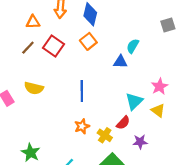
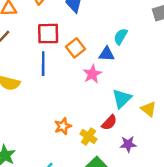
orange square: (88, 41) -> (75, 48), moved
red square: (53, 46) -> (48, 34), moved, turned -36
pink star: (160, 86) -> (92, 74), moved
blue line: (82, 91) -> (43, 64), moved

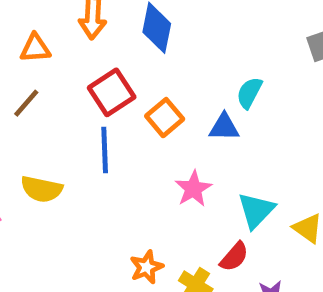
red square: (48, 34) -> (112, 92), turned -30
pink star: (92, 74) -> (193, 189), moved

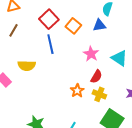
cyan triangle: (256, 210) -> (119, 58), turned -30
red semicircle: (234, 257) -> (96, 77), moved

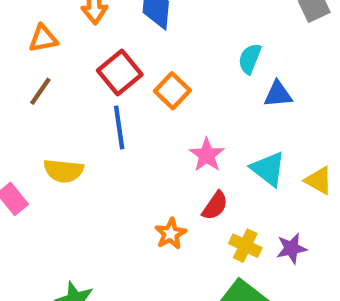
blue triangle: (99, 25) -> (278, 94), moved
yellow cross: (99, 94) -> (245, 246), moved

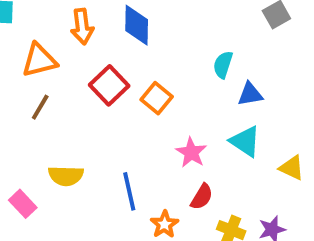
orange triangle: (43, 39) -> (39, 60), size x1.4
blue line: (119, 127) -> (129, 191), moved
cyan triangle: (268, 169) -> (245, 141), moved

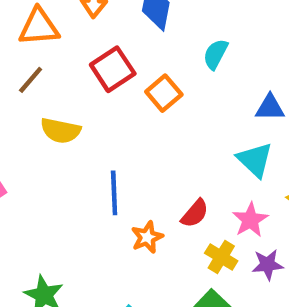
cyan semicircle: (223, 65) -> (215, 54), moved
pink star: (191, 152) -> (250, 220), moved
yellow semicircle: (66, 176) -> (61, 131), moved

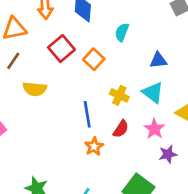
blue line: (114, 193) -> (87, 114), moved
yellow cross: (221, 257) -> (119, 95), moved

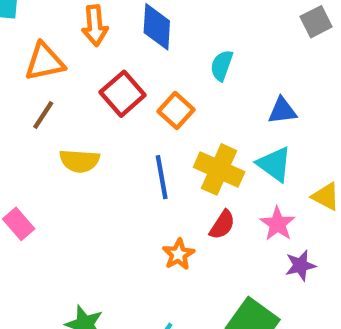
yellow cross: (119, 95) -> (219, 169), size x1.5
blue line: (87, 114) -> (162, 177), moved

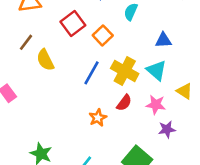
brown line: (43, 115) -> (26, 42), moved
yellow semicircle: (79, 161) -> (45, 60), turned 55
blue line: (162, 177) -> (92, 73), turned 35
pink star: (278, 224) -> (156, 105), turned -30

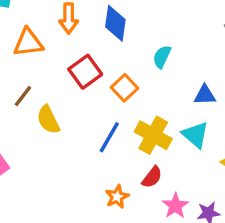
pink star: (156, 105) -> (175, 206), moved, turned 30

